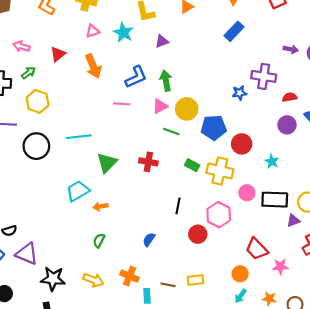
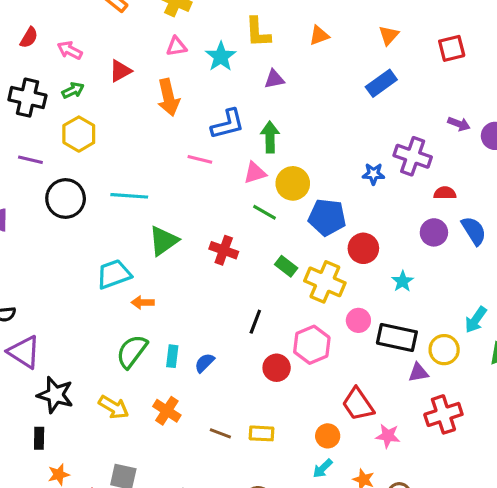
green semicircle: (99, 241) -> (132, 351), size x1.6
cyan rectangle: (147, 296) -> (172, 356), moved

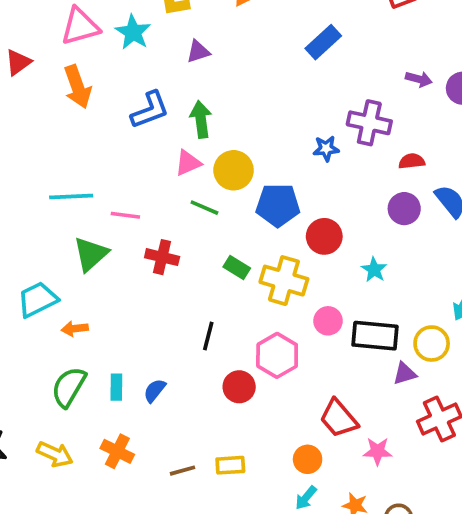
pink triangle: (176, 46) -> (80, 26), size x1.6
pink line: (200, 159) -> (125, 215), moved
cyan line: (129, 196) -> (71, 196), moved
brown line: (220, 433) -> (182, 471), turned -30

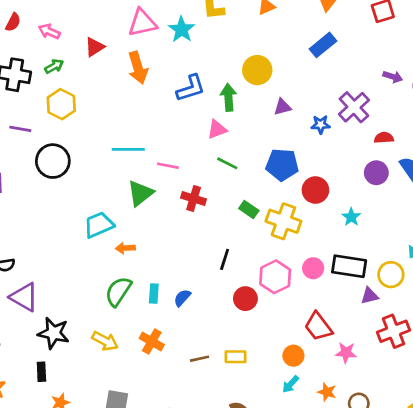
purple triangle: (198, 51) -> (282, 107), moved
purple cross: (369, 123) -> (354, 107), turned 32
yellow circle: (234, 170) -> (257, 70), moved
pink circle: (328, 321) -> (313, 268), moved

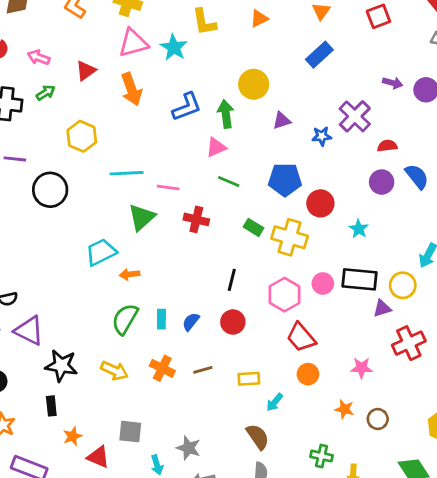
yellow hexagon: (61, 104) -> (82, 136), moved
red circle: (245, 299) -> (233, 322), moved
red trapezoid: (318, 326) -> (301, 337), moved
brown line: (200, 359) -> (203, 370), moved
cyan arrow: (291, 384) -> (275, 402), moved

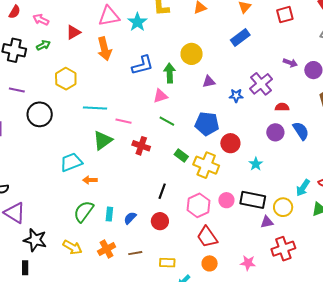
orange cross: (162, 368) -> (107, 249), turned 30

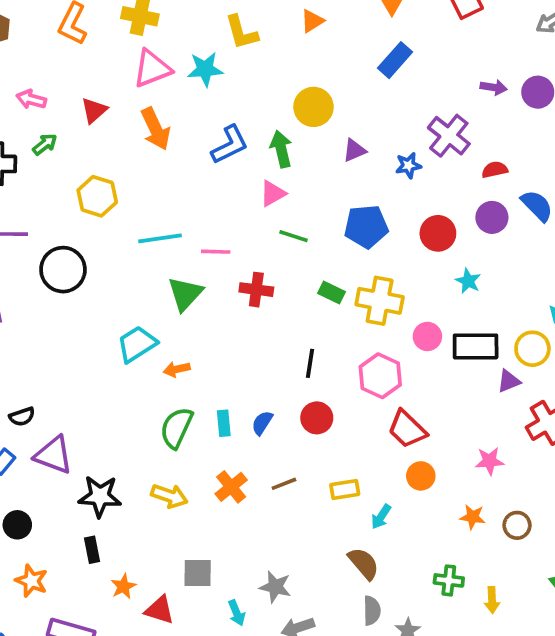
cyan star: (137, 22) -> (205, 69), turned -30
red circle: (230, 143) -> (438, 233), moved
pink circle: (226, 200) -> (427, 336), moved

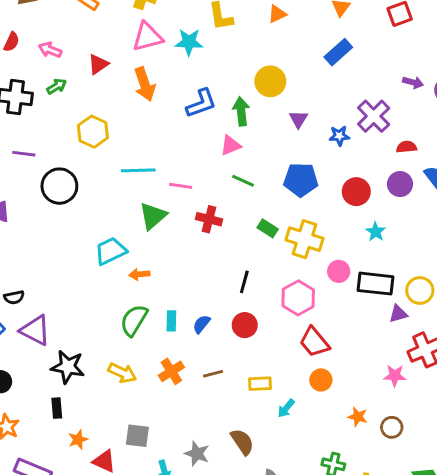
purple triangle: (354, 150) -> (298, 119), turned -42
pink star: (489, 461) -> (395, 376), moved
brown semicircle: (364, 563) -> (242, 442), moved

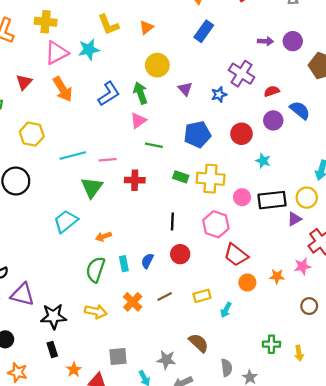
orange triangle: (277, 14) -> (146, 27), moved
orange arrow: (139, 274) -> (103, 236), moved
orange star: (358, 417) -> (277, 276), moved

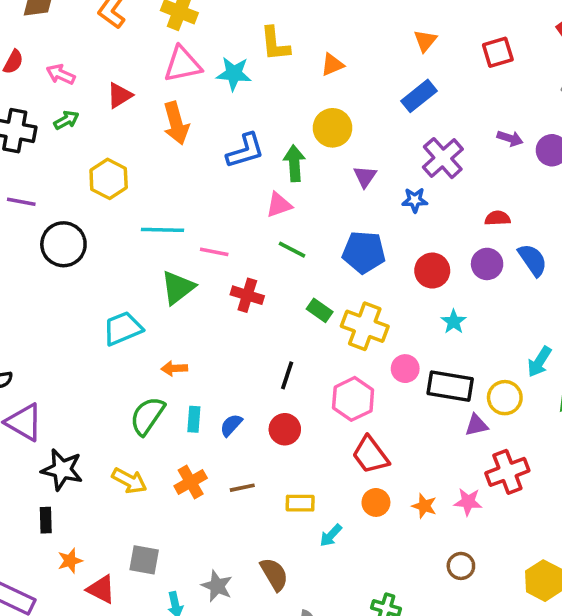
purple cross: (242, 74) -> (443, 158), moved

